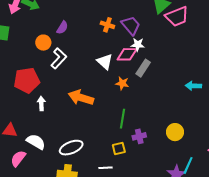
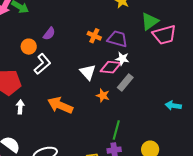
purple trapezoid: (131, 25) -> (117, 39), turned -40
green line: (122, 119) -> (116, 130), moved

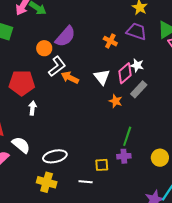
purple semicircle: (49, 34) -> (65, 36), size x1.6
purple trapezoid: (117, 39) -> (136, 31), moved
pink diamond: (111, 67) -> (125, 73), turned -50
orange arrow: (60, 105) -> (70, 78), moved, size x0.7

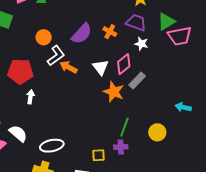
purple semicircle: (65, 36) -> (82, 34), moved
white star: (137, 65) -> (141, 44), moved
orange star: (116, 101) -> (114, 92), size x1.5
yellow circle: (160, 158) -> (157, 132), moved

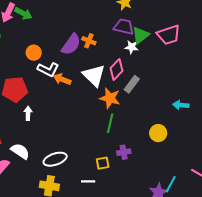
green triangle: (166, 22) -> (141, 35), moved
orange cross: (110, 32) -> (89, 41), moved
white L-shape: (56, 56) -> (48, 69), turned 70
white triangle: (101, 67) -> (94, 75), size x1.4
green line: (124, 127) -> (110, 123), moved

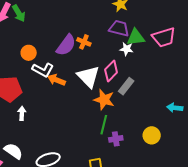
green arrow: (23, 13) -> (19, 13), turned 30
green triangle: (141, 35) -> (136, 37), turned 30
purple cross: (124, 152) -> (116, 139), moved

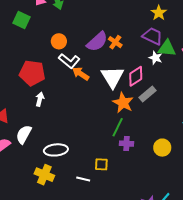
white semicircle: (13, 151) -> (24, 134), turned -108

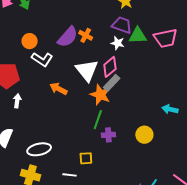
white star: (156, 58) -> (118, 43), moved
orange arrow: (81, 74) -> (58, 89), moved
gray rectangle: (147, 94) -> (112, 83), moved

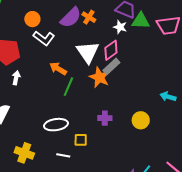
green line: (98, 120) -> (68, 87), moved
white ellipse: (39, 149) -> (56, 125), moved

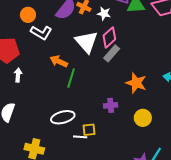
white star: (120, 27) -> (104, 14), moved
orange star: (99, 77) -> (136, 83), moved
yellow circle: (141, 120) -> (143, 118), moved
white line: (63, 155) -> (80, 137), moved

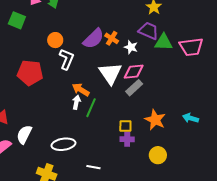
white L-shape: (41, 33) -> (66, 59), turned -105
pink diamond: (109, 37) -> (134, 72), turned 30
white arrow: (18, 75) -> (76, 102), moved
white ellipse: (63, 117) -> (63, 144), moved
yellow square: (89, 130) -> (125, 126), moved

